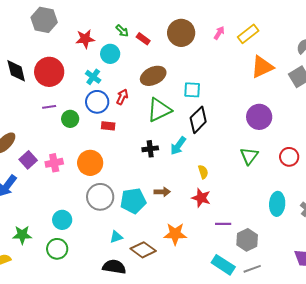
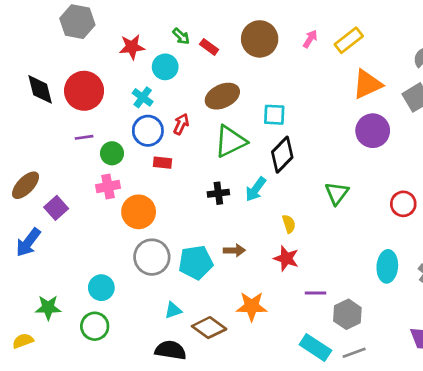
purple circle: (259, 117) -> (373, 131), moved
green triangle: (249, 156) -> (337, 193), moved
pink cross: (54, 163) -> (108, 187), moved

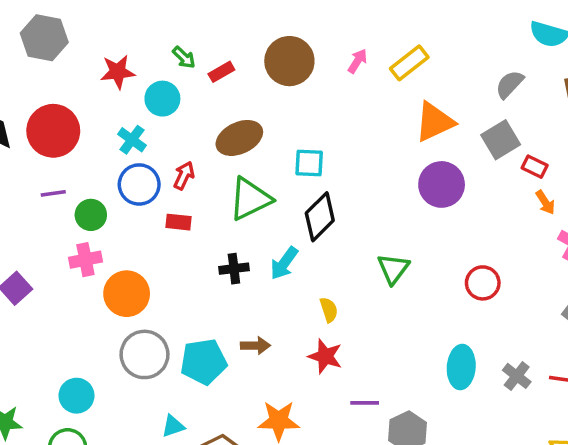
red rectangle: (209, 47) -> (221, 72), turned -66
red rectangle: (163, 163) -> (178, 222), moved

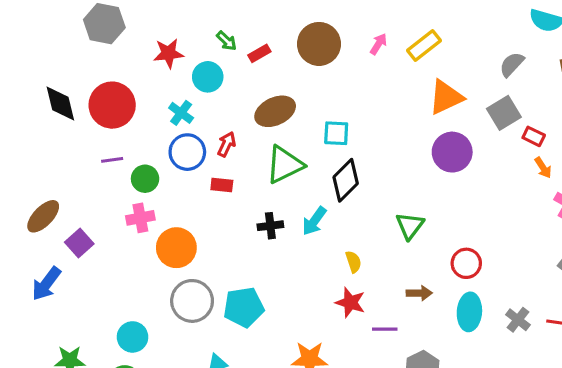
red circle: (483, 283) -> (466, 263), moved
brown arrow: (255, 346) -> (419, 293), moved
purple line: (365, 403) -> (385, 329), moved

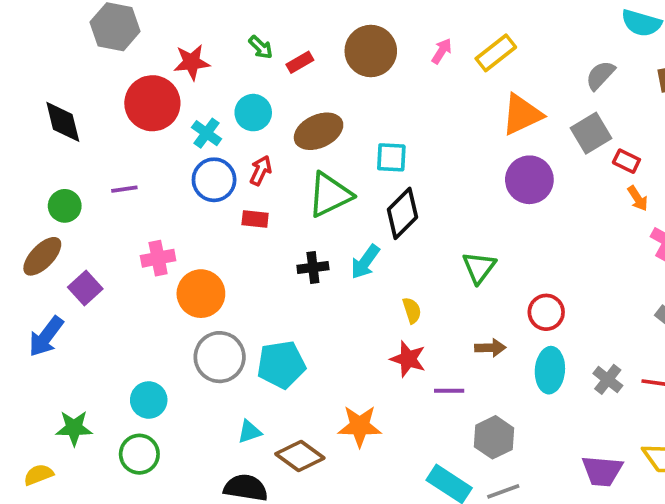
cyan circle: (208, 77) -> (253, 113), moved
red circle: (112, 105) -> (152, 103), moved
green circle: (145, 179) -> (65, 206), moved

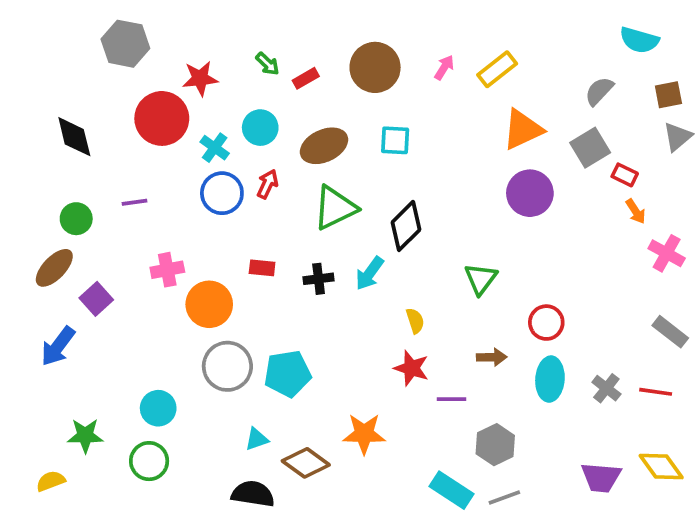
cyan square: (391, 157) -> (395, 140), moved
red rectangle: (255, 219) -> (262, 268), moved

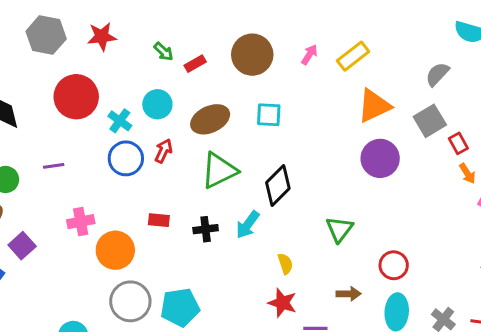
red star: (200, 78) -> (102, 37), moved
red rectangle: (625, 175) -> (458, 143), turned 35

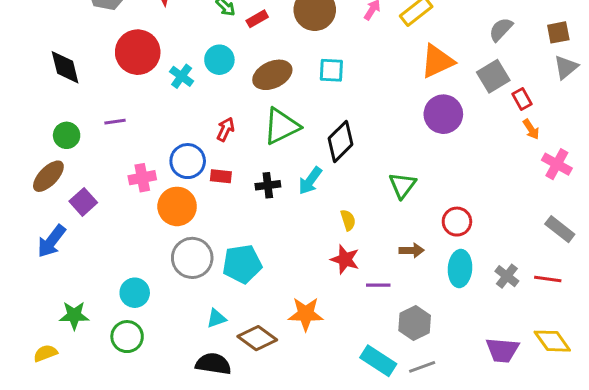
red arrow: (163, 151) -> (225, 129), moved
blue circle: (126, 158) -> (188, 161), moved

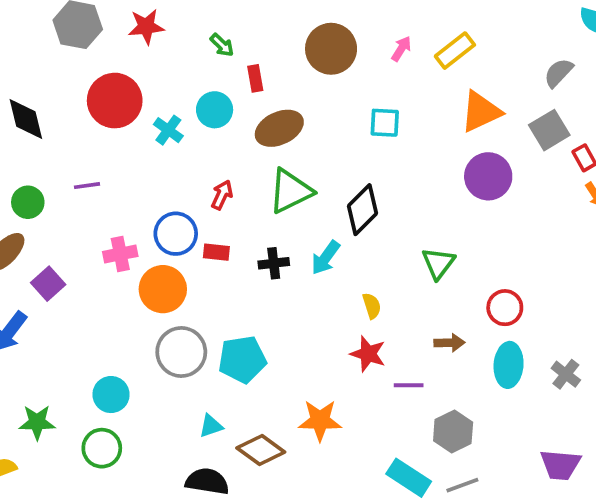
red rectangle: (257, 19) -> (255, 78), moved, turned -70
cyan square: (331, 70) -> (385, 123), moved

